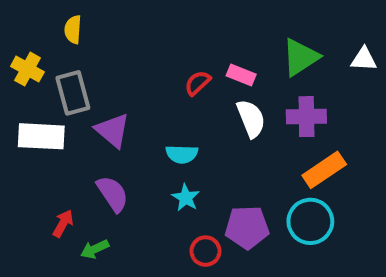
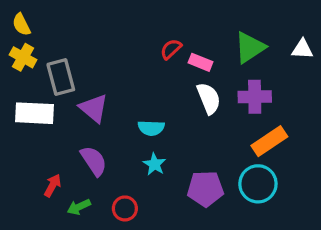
yellow semicircle: (73, 30) -> (21, 24), moved, turned -30
red semicircle: (198, 83) -> (171, 49), moved
red circle: (206, 251) -> (125, 208), moved

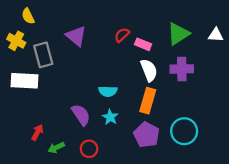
yellow semicircle: (21, 24) -> (28, 16), moved
purple triangle: (94, 108) -> (76, 36), moved
orange rectangle: (269, 141) -> (148, 101), moved, turned -40
purple semicircle: (94, 161) -> (81, 115), moved
purple pentagon: (205, 189) -> (147, 135), turned 30

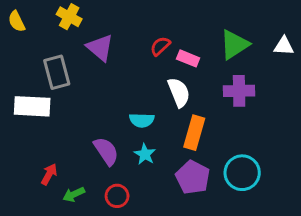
yellow semicircle: (28, 16) -> (17, 21), moved
yellow cross: (16, 41) -> (69, 17), moved
white semicircle: (149, 70) -> (179, 92), moved

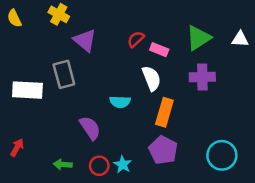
gray rectangle: (57, 72) -> (64, 74), moved
cyan star: (145, 154) -> (123, 164), moved
cyan circle: (242, 173) -> (222, 155), moved
red arrow: (49, 174) -> (17, 147), moved
green arrow: (74, 194) -> (63, 164), turned 30

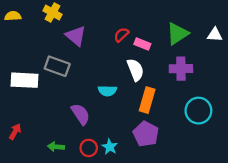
yellow semicircle: (14, 18) -> (13, 16), turned 112
gray rectangle: (64, 74) -> (57, 66), turned -55
cyan circle: (222, 155) -> (198, 111), moved

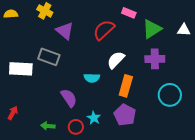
red semicircle: (121, 35) -> (104, 30), size x1.6
pink rectangle: (142, 44) -> (129, 13), moved
white semicircle: (135, 70) -> (116, 60), turned -114
cyan star: (110, 147) -> (94, 118), moved

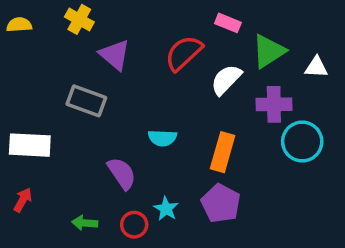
white triangle: (184, 30) -> (316, 67), moved
white semicircle: (116, 60) -> (226, 80), moved
white rectangle: (21, 69) -> (30, 145), moved
cyan circle: (170, 95) -> (302, 142), moved

